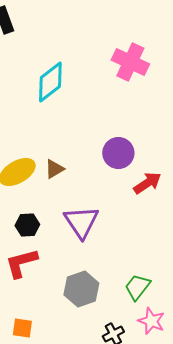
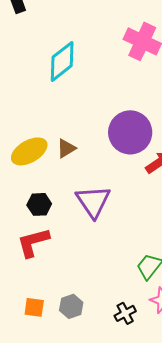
purple circle: (118, 153) -> (130, 132), size x1.4
gray hexagon: (81, 289) -> (71, 306), moved, size x0.7

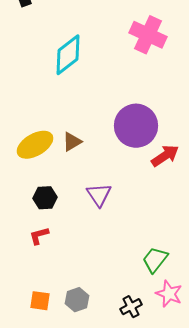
purple triangle: (93, 201) -> (99, 195), size x0.7
red L-shape: (33, 242) -> (39, 236), size x0.6

